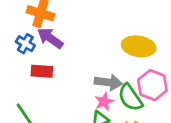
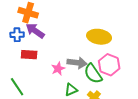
blue cross: (25, 44) -> (17, 35), turned -32
pink star: (104, 102) -> (58, 69), moved

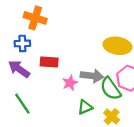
purple arrow: (35, 31) -> (19, 69), moved
red rectangle: (29, 55) -> (49, 62), moved

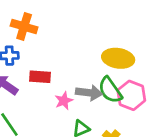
green semicircle: (110, 89) -> (110, 90), moved

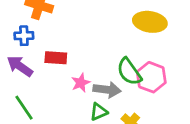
yellow ellipse: (118, 58) -> (150, 22), moved
gray arrow: (89, 93) -> (107, 90), moved

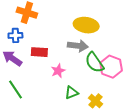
yellow ellipse: (150, 22) -> (86, 25), moved
gray arrow: (107, 90) -> (78, 46), moved

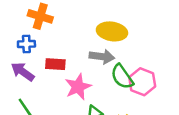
pink star: (58, 71) -> (78, 87), size x1.5

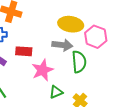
green semicircle: (122, 77) -> (79, 62), turned -150
pink hexagon: (142, 82) -> (96, 37), moved

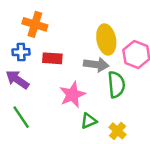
yellow ellipse: (71, 24) -> (106, 39), turned 70
red rectangle: (24, 51) -> (52, 58), moved

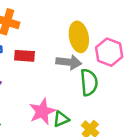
pink star: (72, 95) -> (42, 111), moved

